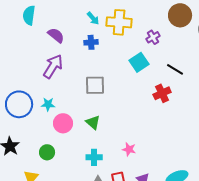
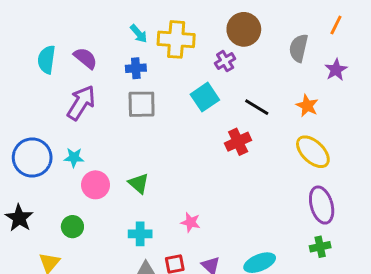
cyan semicircle: (29, 15) -> (47, 60), moved
brown circle: (180, 15) -> (244, 29), moved
gray square: (95, 85) -> (142, 104), moved

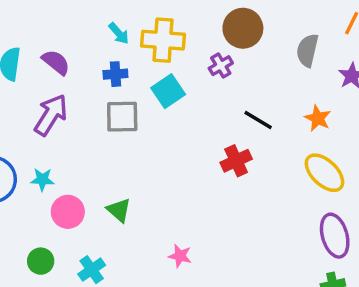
cyan square: (205, 97) -> (168, 91), moved
cyan cross: (140, 234) -> (92, 270), moved, turned -35

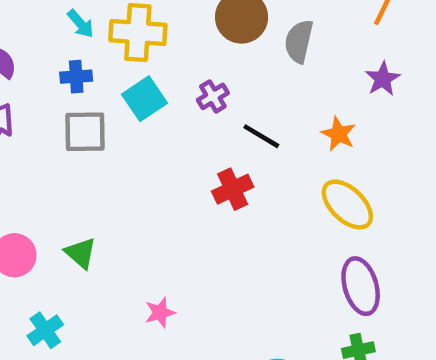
gray semicircle: (307, 50) -> (299, 41), moved
purple cross: (221, 66) -> (213, 96), moved
pink star: (180, 256) -> (160, 313), turned -30

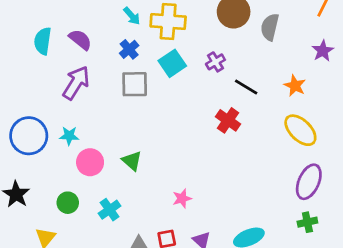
blue cross: (76, 77) -> (129, 49), turned -36
red cross: (233, 189) -> (228, 120), turned -30
purple ellipse: (361, 286) -> (309, 182), turned 40

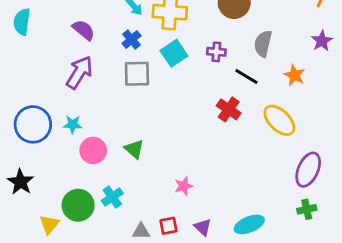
gray semicircle: (270, 27) -> (263, 44), moved
cyan semicircle: (43, 41) -> (22, 22), moved
purple cross: (215, 62) -> (216, 52), turned 36
yellow ellipse: (300, 130) -> (279, 120), moved
green circle: (68, 203) -> (78, 205), moved, size x1.5

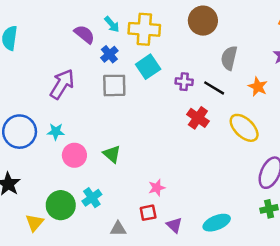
purple semicircle: (84, 30) -> (84, 34), moved
purple cross: (216, 52) -> (184, 82), moved
red square: (168, 226) -> (148, 213), moved

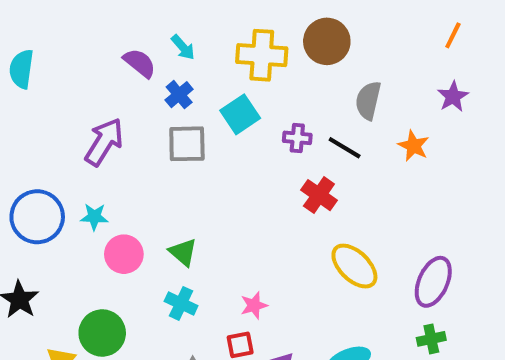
yellow cross: (144, 29) -> (262, 55), moved
yellow ellipse: (244, 128) -> (354, 266), moved
cyan cross: (92, 198) -> (181, 303), moved, turned -30

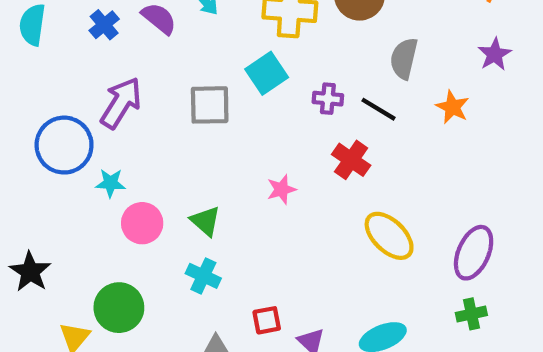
blue cross: (179, 95) -> (104, 25), moved
blue circle: (37, 217) -> (64, 145), moved
pink star: (254, 305) -> (281, 189), moved

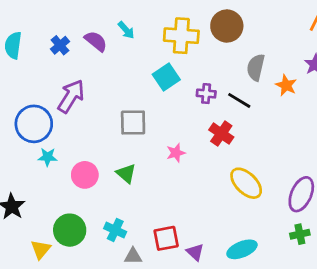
gray square: (210, 105) -> (133, 123), moved
orange star: (452, 107) -> (286, 85), moved
cyan star: (110, 183) -> (48, 157), moved
cyan cross: (203, 276) -> (115, 230), moved
red square: (267, 320) -> (166, 238), size x1.4

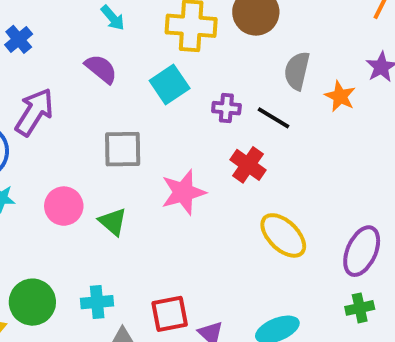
purple semicircle: (96, 41) -> (101, 69), moved
pink star: (176, 153) -> (183, 192), size x1.6
pink circle: (85, 175) -> (64, 206), moved
cyan cross: (115, 230) -> (97, 302), turned -30

